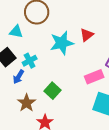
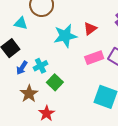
cyan cross: (30, 61) -> (40, 66), moved
pink rectangle: (94, 77) -> (94, 58), moved

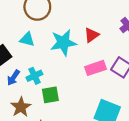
cyan triangle: (21, 23) -> (27, 39), moved
green square: (55, 82) -> (50, 95), turned 35

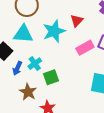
cyan triangle: (27, 39) -> (23, 34), size x1.5

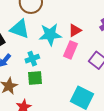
pink rectangle: (85, 48) -> (71, 50), moved, turned -54
cyan cross: (35, 64) -> (32, 59), moved

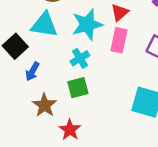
cyan cross: (32, 59) -> (80, 58), moved

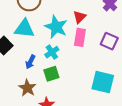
cyan star: (87, 24) -> (56, 27), turned -30
blue arrow: (32, 71) -> (30, 62), moved

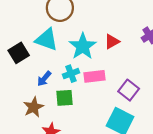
pink rectangle: (80, 37) -> (95, 76), moved, turned 60
purple square: (109, 41) -> (129, 90), moved

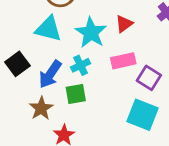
black square: (19, 53) -> (17, 64), moved
pink rectangle: (95, 76) -> (123, 61), moved
blue arrow: (44, 79) -> (50, 74), size x1.5

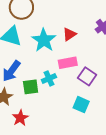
cyan cross: (81, 65) -> (49, 78), moved
cyan square: (143, 115) -> (81, 105), size x0.7

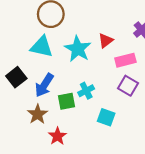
pink rectangle: (68, 63) -> (125, 60), moved
cyan square: (81, 105) -> (106, 117), moved

